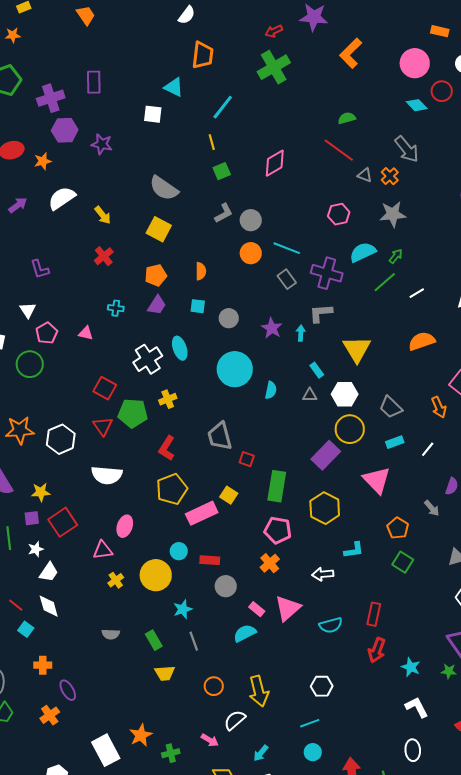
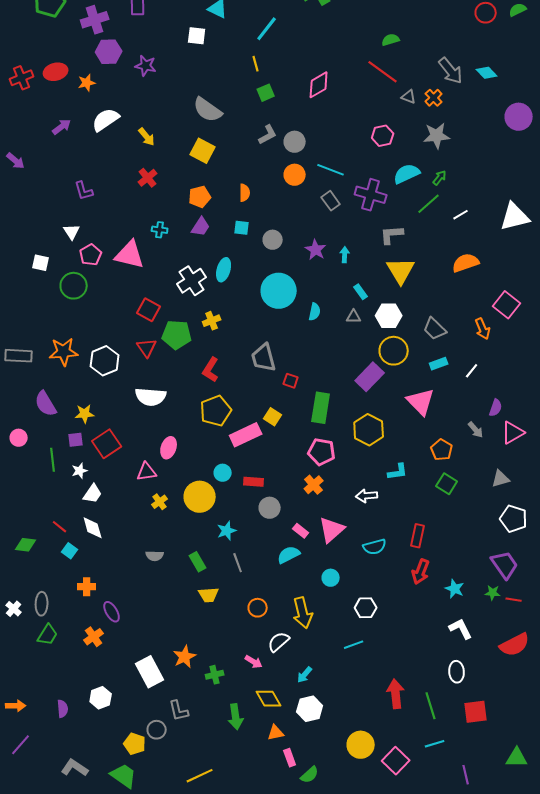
cyan diamond: (417, 105) -> (487, 73), moved
gray L-shape: (321, 313) -> (392, 235), moved
pink triangle: (86, 333) -> (130, 255), size x2.0
cyan ellipse: (180, 348) -> (224, 270), turned 35
cyan circle: (313, 752) -> (331, 578), moved

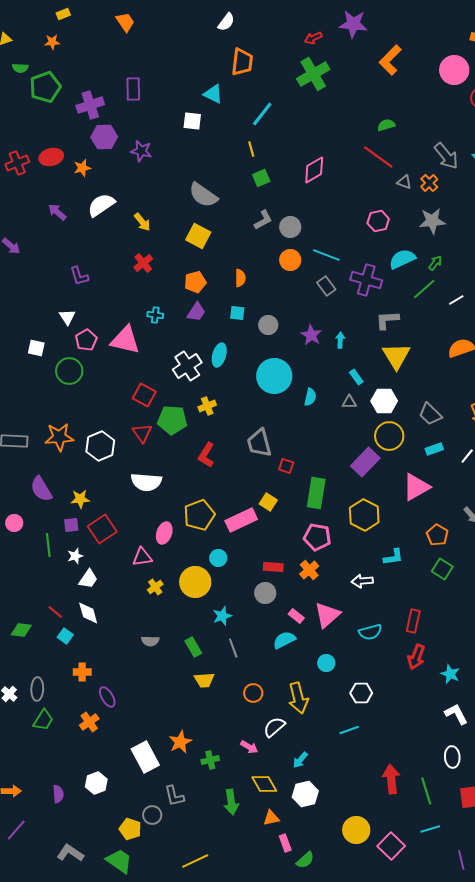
purple arrow: (62, 127) -> (57, 212), turned -102
pink triangle: (421, 402) -> (416, 487), turned 44
yellow pentagon: (216, 411) -> (199, 515), moved
red rectangle: (254, 482) -> (273, 567), moved

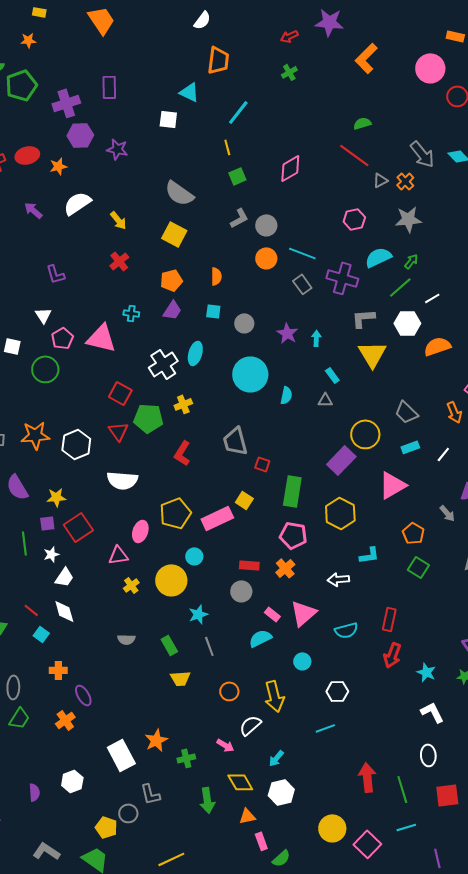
yellow rectangle: (63, 14) -> (39, 12), turned 32
orange trapezoid: (125, 22) -> (101, 20), size x1.4
green cross: (313, 74) -> (289, 72), size x0.5
gray triangle: (404, 182) -> (380, 180), turned -49
white hexagon: (384, 401) -> (407, 323), moved

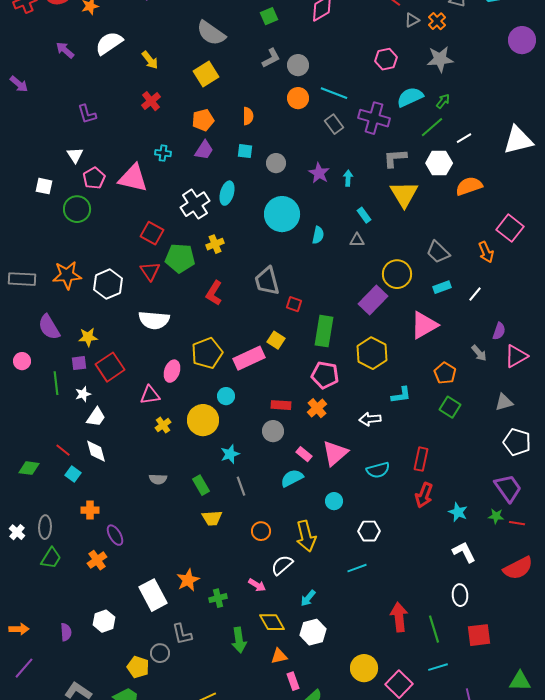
yellow square: (174, 234) -> (206, 74), turned 30

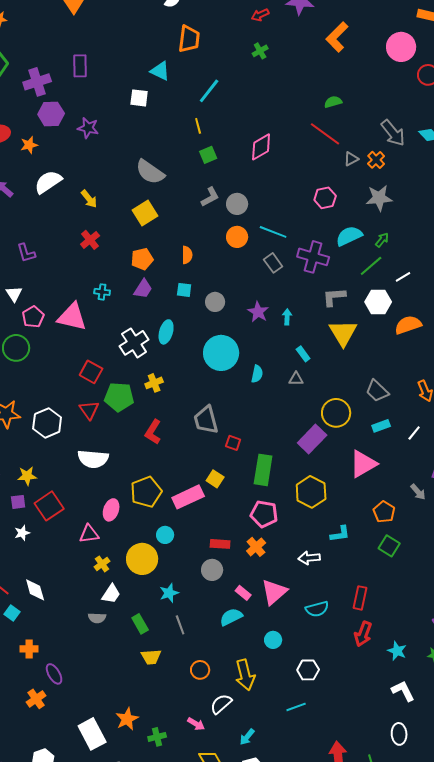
white trapezoid: (96, 417) -> (111, 594), moved

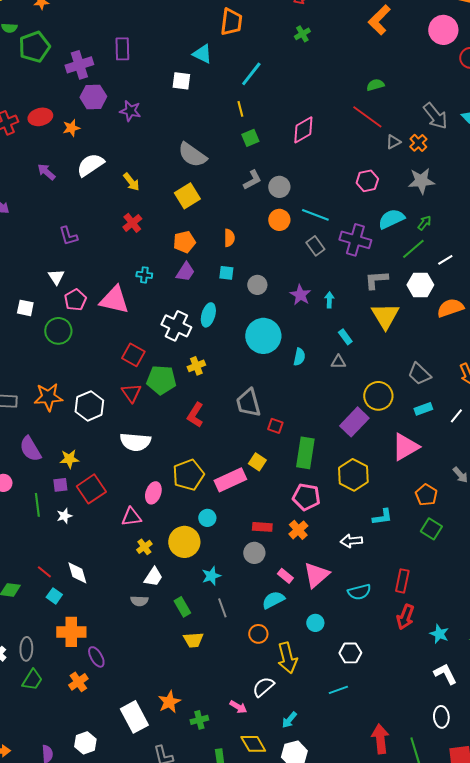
white cross: (134, 343) -> (176, 326), turned -32
orange cross: (29, 649) -> (71, 632), size x1.6
orange circle: (200, 670) -> (258, 634), moved

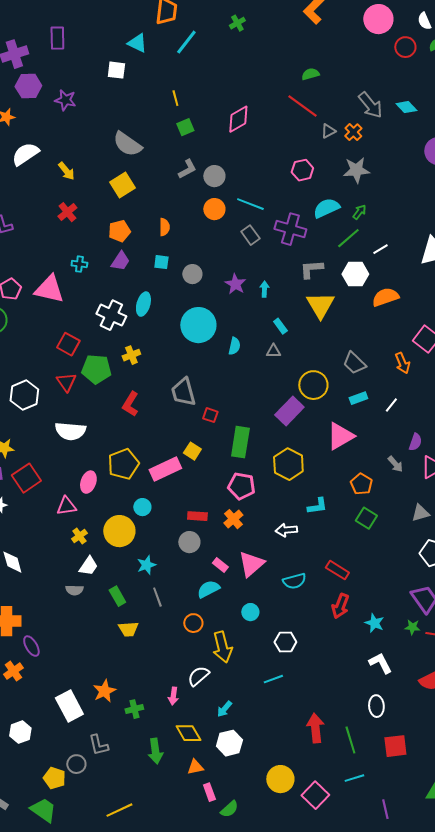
cyan line: (251, 74) -> (186, 42), moved
red rectangle: (402, 581) -> (337, 570), turned -70
pink arrow: (238, 707) -> (173, 696), turned 66

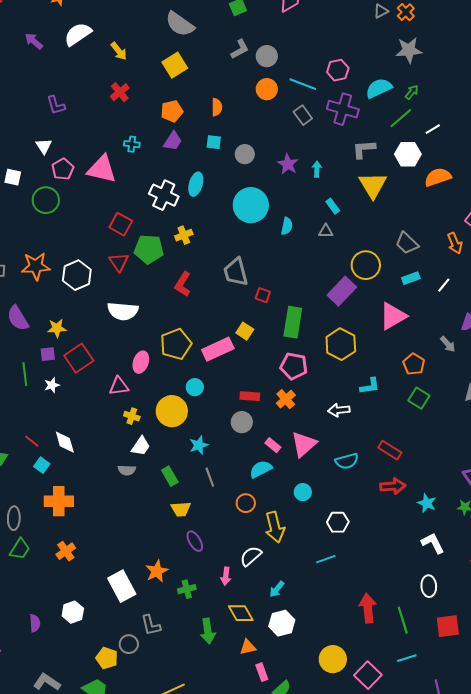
pink hexagon: (302, 170) -> (338, 70), moved
yellow cross: (79, 536) -> (132, 416), turned -35
red arrow: (340, 606) -> (393, 486), turned -115
purple ellipse: (31, 646) -> (195, 541), moved

